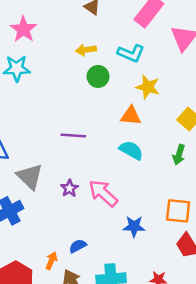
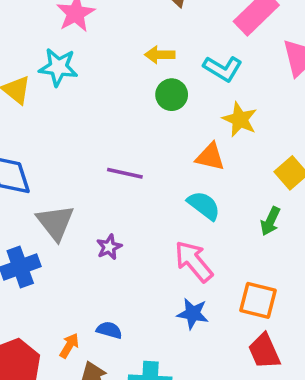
pink arrow: (103, 193) -> (194, 261), moved
blue semicircle: (78, 246) -> (109, 330), turned 36

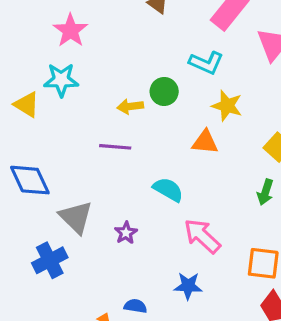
yellow arrow: (160, 55) -> (130, 106), moved
purple line: (125, 173) -> (115, 147), moved
cyan semicircle: (204, 205) -> (168, 190), moved
blue star: (193, 314) -> (188, 286), moved

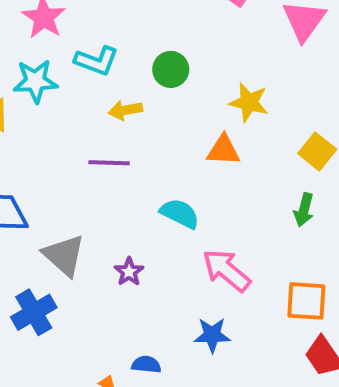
cyan L-shape: (206, 63) -> (97, 61), moved
green circle: (164, 91) -> (171, 69), moved

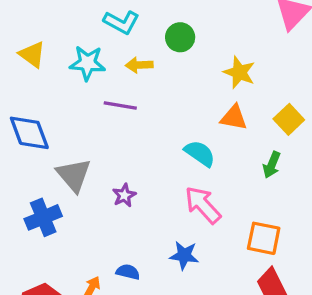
cyan star: (35, 81) -> (87, 63), moved
orange triangle: (223, 150) -> (234, 117), moved
cyan semicircle: (180, 214) -> (200, 153), moved

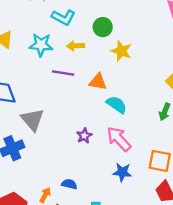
yellow star: (239, 72) -> (121, 51), moved
orange triangle: (234, 117) -> (98, 82), moved
purple star: (124, 195) -> (84, 136), moved
blue star: (184, 255) -> (122, 172), moved

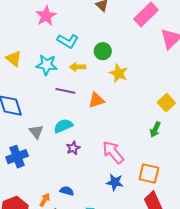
orange triangle: (98, 82) -> (96, 100), turned -30
cyan semicircle: (117, 105) -> (63, 126), moved, turned -60
gray triangle: (32, 120) -> (36, 132), size x0.7
purple star: (84, 136) -> (73, 148), moved

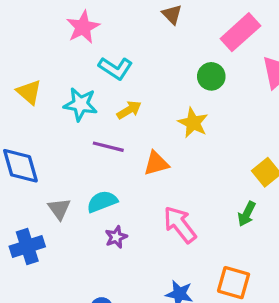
green circle: (103, 51) -> (211, 76), moved
yellow arrow: (78, 67) -> (129, 110), turned 147
pink arrow: (113, 152) -> (180, 225), moved

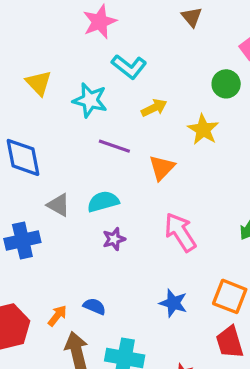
yellow arrow: (129, 110) -> (154, 108), moved
orange triangle: (156, 163) -> (162, 168), turned -36
gray triangle: (59, 209) -> (59, 205), turned -30

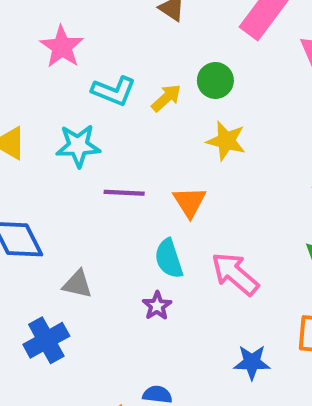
green circle: (226, 84) -> (215, 80), moved
yellow arrow: (154, 108) -> (166, 98), moved
cyan semicircle: (103, 202) -> (169, 259), moved, turned -76

